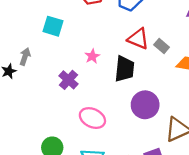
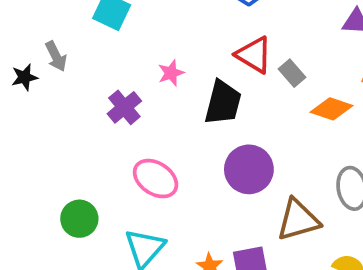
gray arrow: (25, 57) -> (56, 56), turned 126

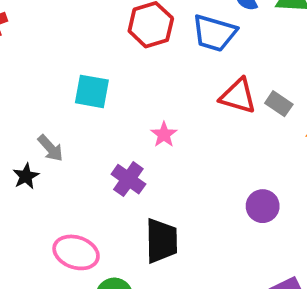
black trapezoid: (223, 103) -> (161, 241), moved
purple circle: (249, 169) -> (263, 206), size x0.7
pink ellipse: (156, 179) -> (76, 252), moved

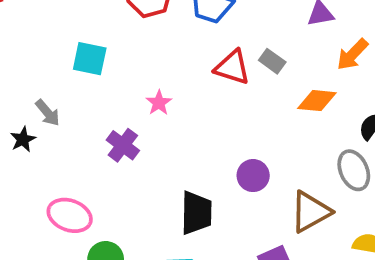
gray rectangle: (279, 104) -> (272, 61), moved
black trapezoid: (161, 241) -> (196, 213), moved

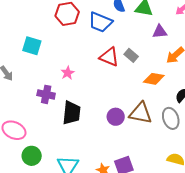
purple cross: (123, 145) -> (46, 94), turned -30
brown triangle: (310, 212) -> (141, 113), moved, turned 35
black trapezoid: (196, 213) -> (72, 113), moved

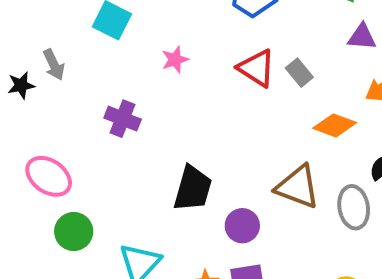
pink star: (68, 73) -> (175, 60), moved
black trapezoid: (72, 113) -> (193, 189), moved
purple circle: (116, 117) -> (242, 226), moved

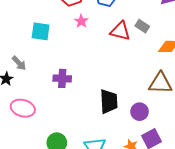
pink star: (175, 60) -> (81, 21), moved
pink ellipse: (49, 176) -> (23, 108), moved

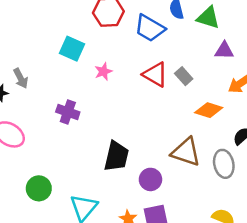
pink star: (81, 21) -> (103, 72), moved
cyan square: (41, 31) -> (72, 49), moved

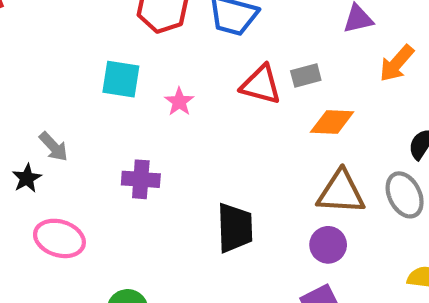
gray rectangle: (184, 76) -> (306, 76), turned -48
orange diamond: (209, 110) -> (332, 122), moved
purple circle: (150, 179) -> (328, 245), moved

